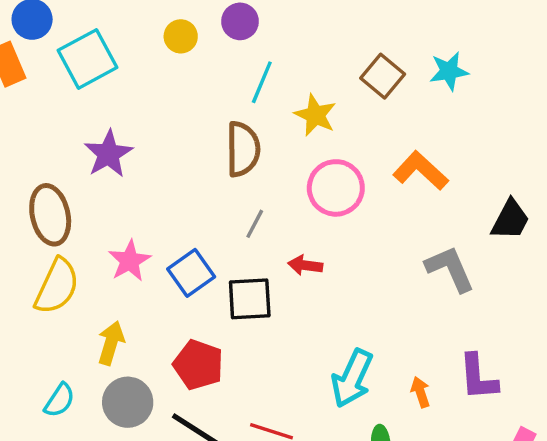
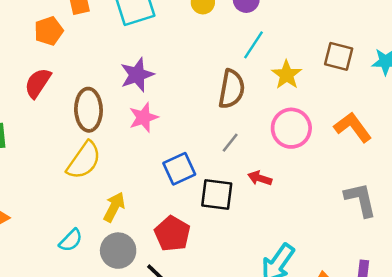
brown square: (383, 76) -> (339, 56), turned -36
pink star: (130, 261) -> (144, 117), moved

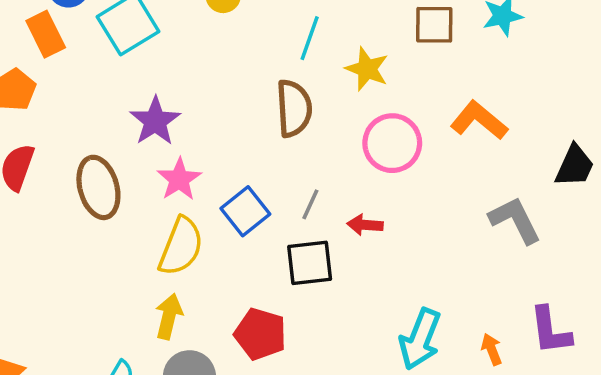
gray line: (230, 143) -> (310, 204), moved
yellow semicircle: (84, 160) -> (181, 246), moved
blue square: (179, 169) -> (245, 211), moved

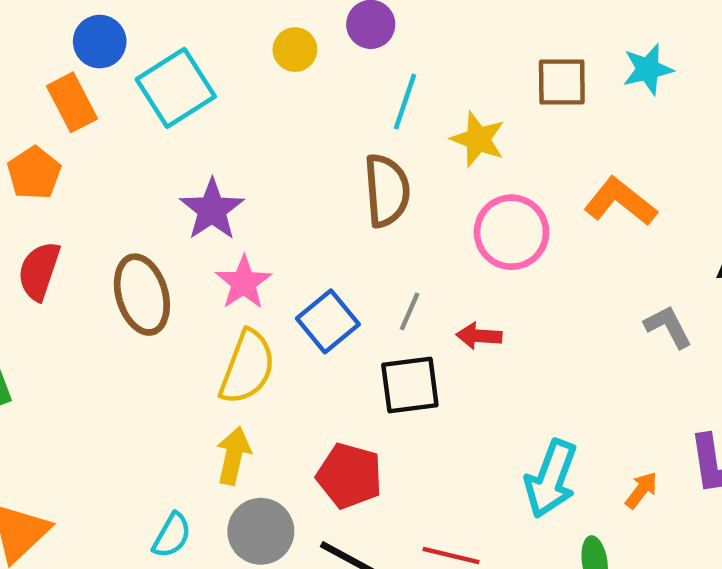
gray L-shape: (515, 220) -> (668, 327), size x0.7
orange arrow: (492, 349) -> (641, 490), turned 60

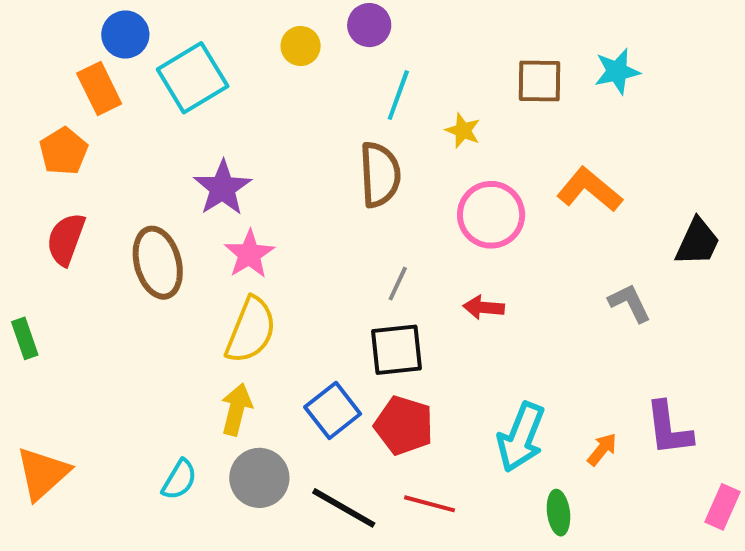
yellow star: (478, 139) -> (463, 131), size x0.7
blue square: (328, 321) -> (333, 411), moved
red arrow: (479, 336) -> (484, 307), moved
red pentagon: (349, 476) -> (404, 425), moved

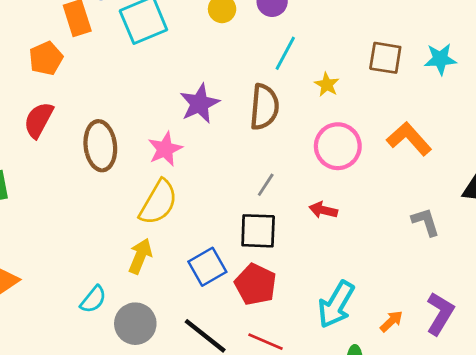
purple star: (223, 188) -> (200, 104), moved
purple L-shape: (669, 429) -> (440, 313), turned -150
gray circle: (259, 478) -> (135, 324), moved

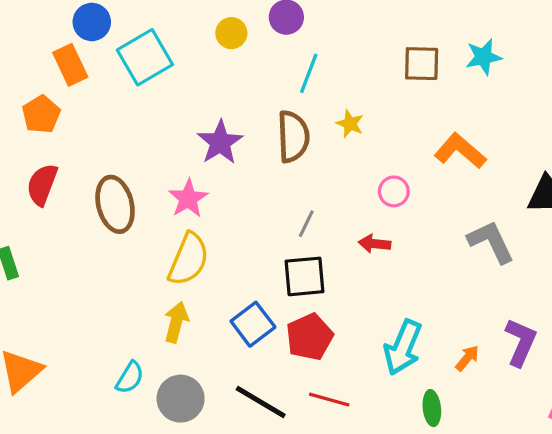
yellow star: (327, 85) -> (350, 124), moved
pink circle: (338, 146) -> (394, 191), moved, size x0.6
gray L-shape: (426, 222) -> (491, 242), size x1.4
red pentagon: (256, 284) -> (310, 337), turned 30

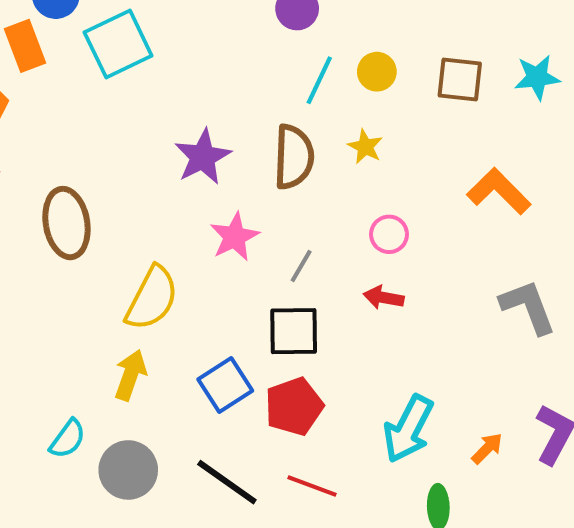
yellow circle: (231, 33) -> (377, 72), moved
pink circle: (394, 191) -> (389, 234), moved
pink star: (188, 199) -> (234, 237), moved

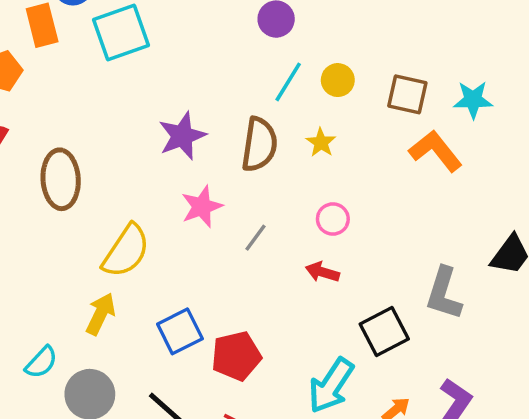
orange L-shape: (499, 191) -> (436, 151), moved
gray L-shape: (528, 307) -> (444, 293), turned -148
black square: (294, 331) -> (384, 331), moved, turned -33

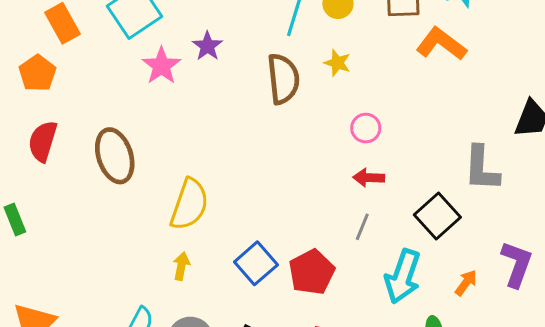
purple star: (182, 136) -> (207, 46), moved, size x0.7
pink star: (202, 207) -> (161, 66), moved
gray line: (255, 238) -> (362, 227), moved
yellow arrow: (101, 314) -> (181, 266), size x0.7

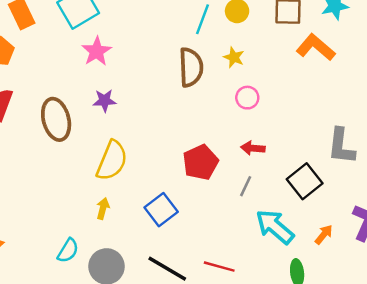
purple star: (207, 46) -> (105, 101), moved, turned 30
pink circle: (366, 128) -> (247, 98), moved
red pentagon: (312, 272) -> (201, 162), moved
cyan arrow: (403, 276) -> (275, 227), turned 108

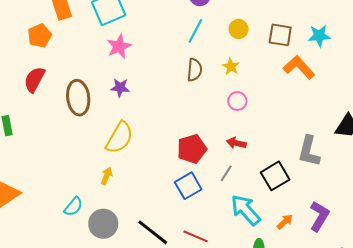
cyan line: (202, 19) -> (195, 31), moved
brown semicircle: (191, 67) -> (194, 70), size x0.7
blue square: (161, 210) -> (188, 186), moved

